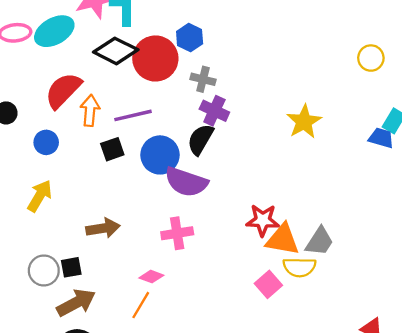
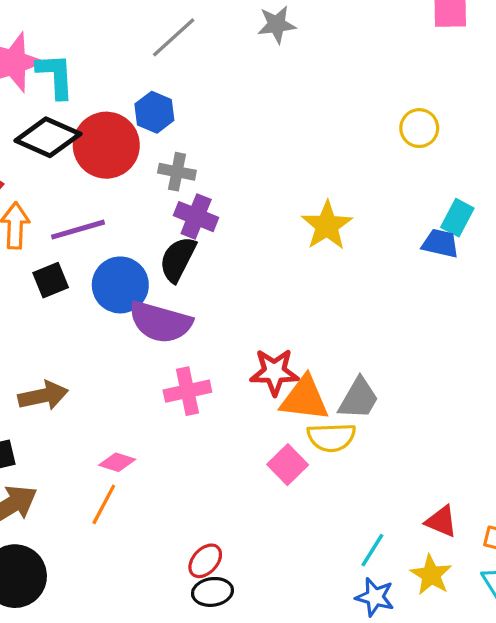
pink cross: (177, 233) -> (187, 391), moved

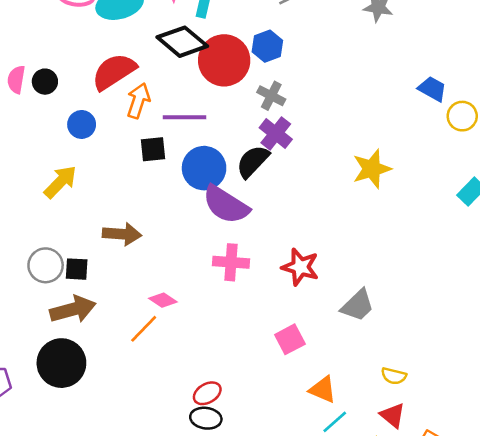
blue trapezoid: (440, 243) -> (432, 89), moved
orange triangle: (305, 398) -> (323, 390), moved, size x0.7
yellow semicircle: (331, 437) -> (394, 376), moved, size x0.7

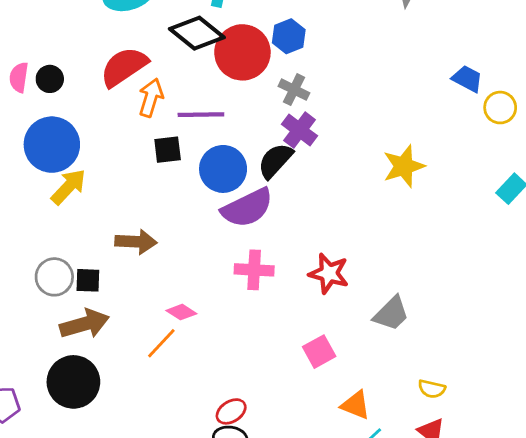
blue circle: (82, 124) -> (52, 145), moved, size x1.8
purple semicircle: (226, 205) -> (247, 208), turned -57

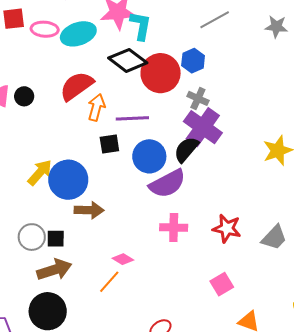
purple cross: (300, 130) -> (203, 127), size x1.5
blue circle: (52, 145) -> (68, 180), moved
gray trapezoid: (391, 314) -> (274, 238), moved

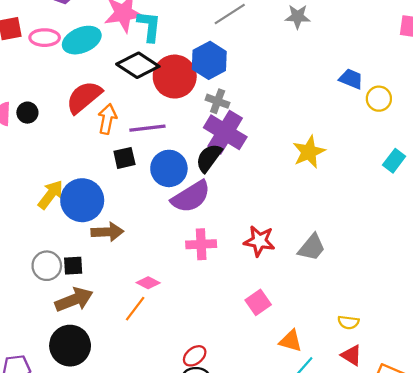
blue hexagon: (193, 61) -> (209, 60), size x1.4

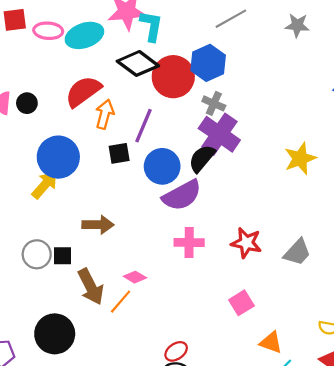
purple line: (147, 128) -> (144, 126), turned -64
blue circle: (82, 200) -> (58, 157), moved
brown arrow: (74, 300) -> (91, 287), moved, turned 81

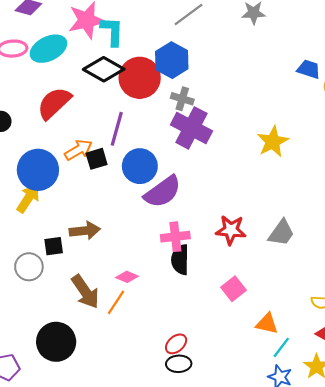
orange arrow: (105, 114) -> (78, 150), moved, turned 52
black semicircle: (202, 158) -> (180, 260), moved, turned -32
black square: (62, 256) -> (54, 246), moved

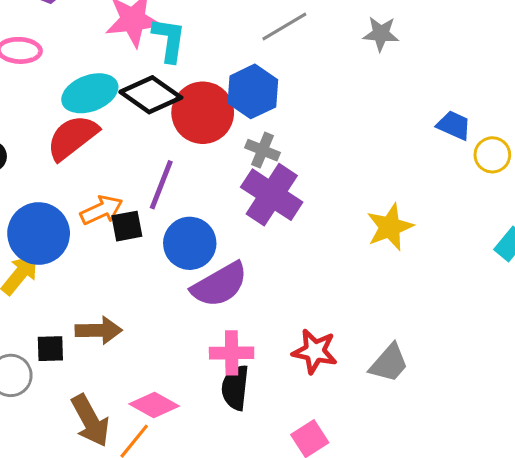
cyan ellipse: (48, 49) -> (90, 93), moved
pink diamond: (127, 277) -> (154, 405), size x1.4

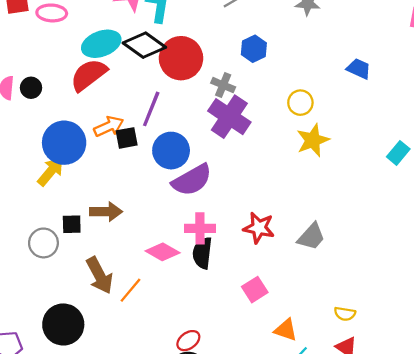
blue hexagon: (253, 91) -> (254, 49), moved, size x0.7
yellow circle: (492, 155) -> (300, 103), moved
pink diamond: (154, 405) -> (163, 252), moved

